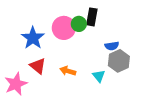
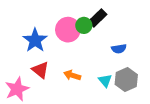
black rectangle: (92, 17) -> (98, 18), turned 36
gray hexagon: (119, 61) -> (126, 80), moved

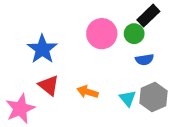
black rectangle: (98, 18) -> (148, 16), moved
green circle: (84, 25) -> (134, 34), moved
pink circle: (68, 30) -> (102, 34), moved

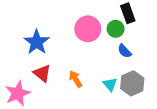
black rectangle: (148, 16) -> (128, 13), turned -66
blue semicircle: (144, 60) -> (124, 51), turned 56
orange arrow: (88, 92) -> (76, 79), turned 42

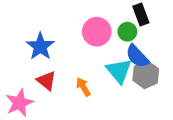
blue semicircle: (124, 51) -> (137, 56), size x1.5
gray hexagon: (132, 83) -> (146, 75), moved
cyan triangle: (110, 84) -> (119, 71), moved, size x1.6

